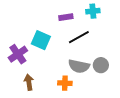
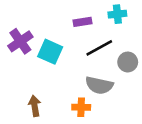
purple cross: (18, 54) -> (20, 41), moved
gray circle: (101, 65) -> (128, 62), moved

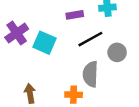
gray semicircle: (99, 85) -> (90, 74), turned 80

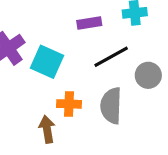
brown arrow: (30, 93) -> (47, 129), moved
orange cross: (74, 95) -> (69, 104), moved

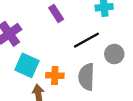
purple rectangle: (89, 23) -> (56, 14), moved, turned 66
cyan square: (47, 62) -> (27, 65), moved

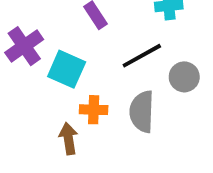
cyan square: (27, 65) -> (67, 69), moved

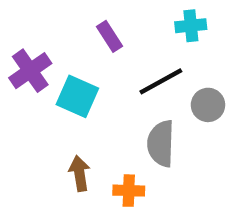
orange cross: (94, 110) -> (129, 191), moved

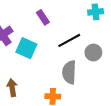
cyan cross: (191, 26) -> (96, 12), moved
brown arrow: (79, 173) -> (12, 88), moved

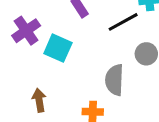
black line: (69, 40) -> (123, 22), moved

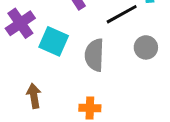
gray semicircle: (114, 80) -> (94, 55), moved

